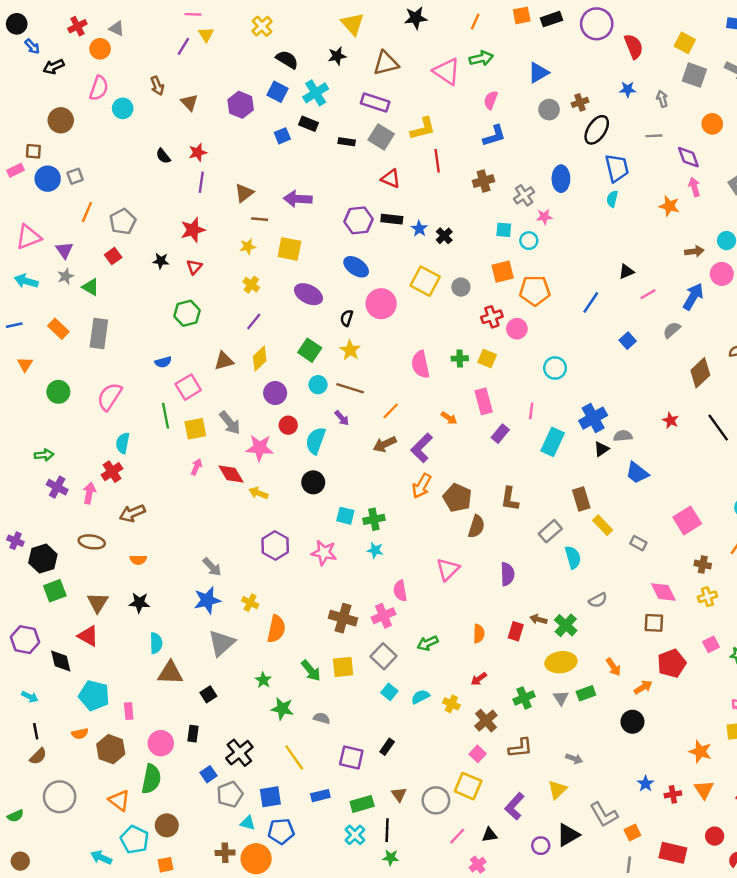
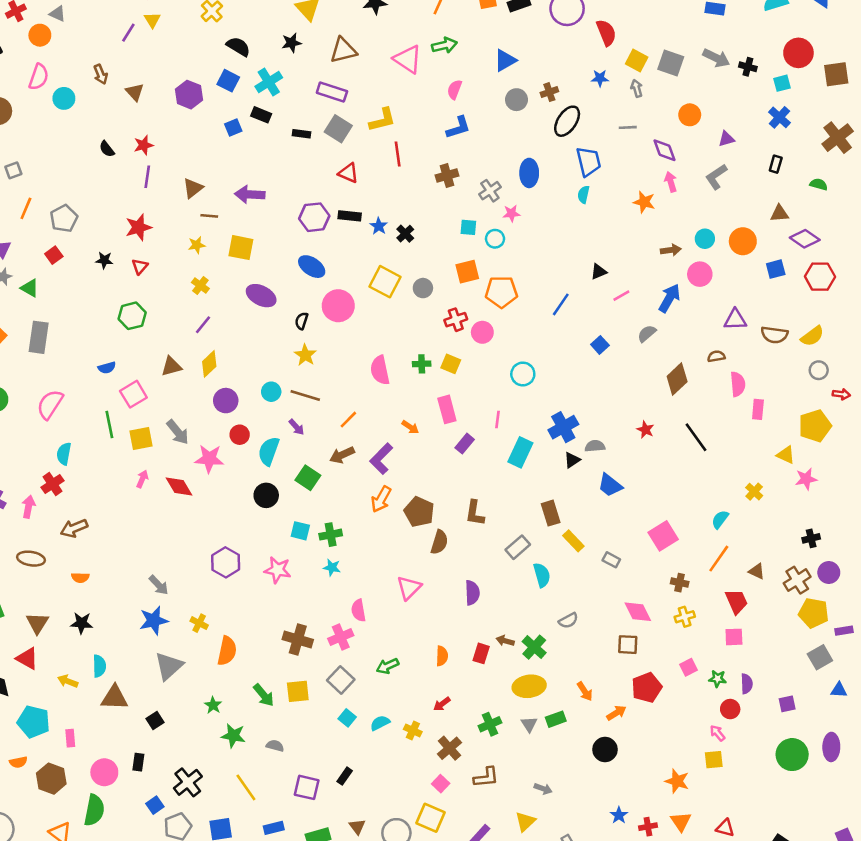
yellow square: (685, 43) -> (637, 60), moved
green square: (310, 350) -> (308, 478), moved
yellow arrow: (258, 493) -> (68, 681), moved

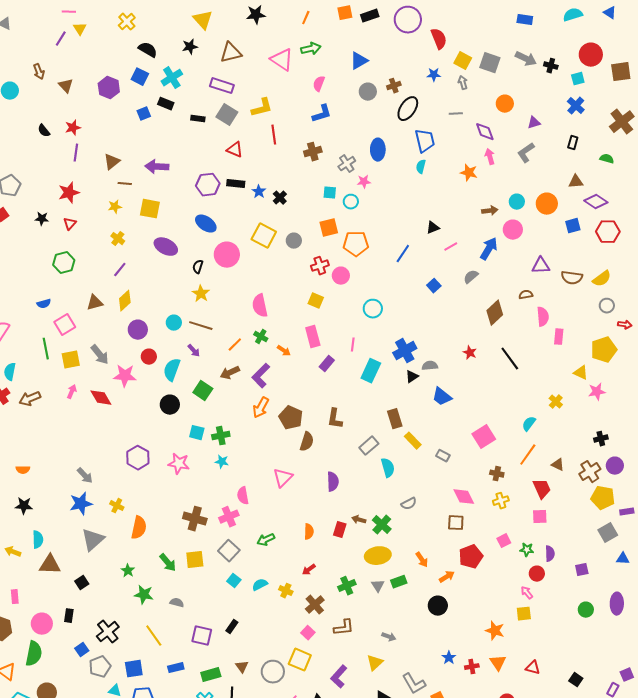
green cross: (422, 364) -> (261, 337), moved, turned 32
brown arrow: (74, 528) -> (30, 399), moved
green circle: (792, 755) -> (586, 610), size x0.6

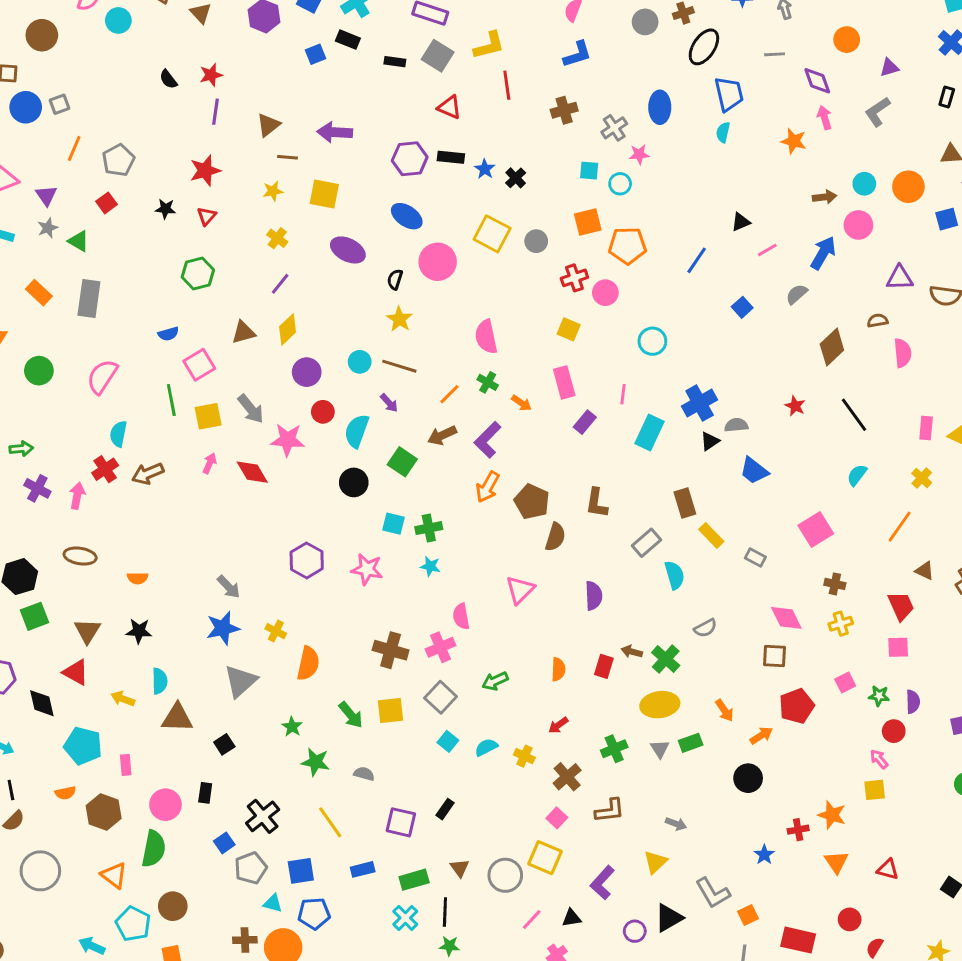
pink rectangle: (559, 337) -> (926, 428), moved
cyan semicircle: (529, 424) -> (857, 475), moved
orange line: (528, 455) -> (900, 527), moved
red cross: (472, 667) -> (798, 830), moved

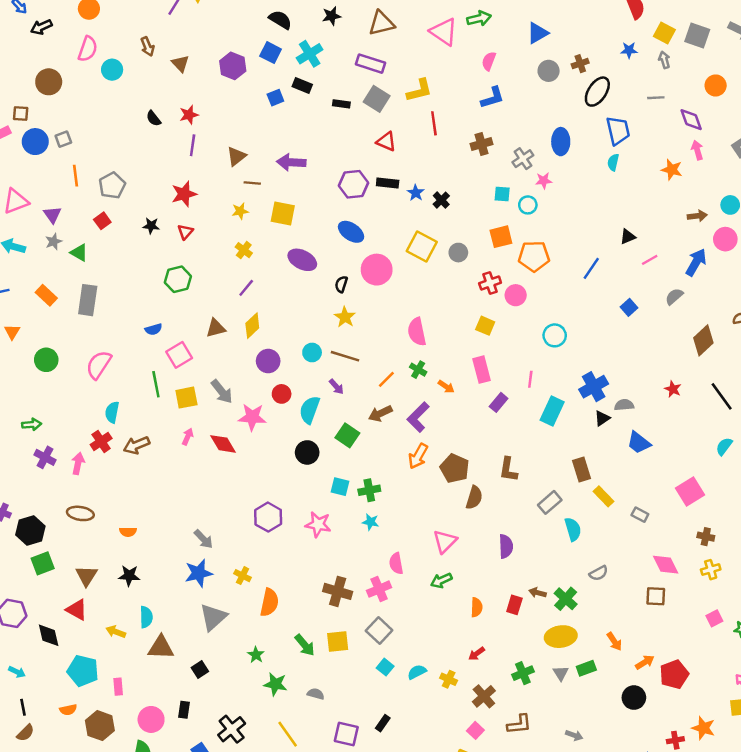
orange line: (74, 148) -> (75, 176), turned -30
green arrow: (495, 681) -> (441, 580), moved
red pentagon: (797, 706) -> (674, 674), moved

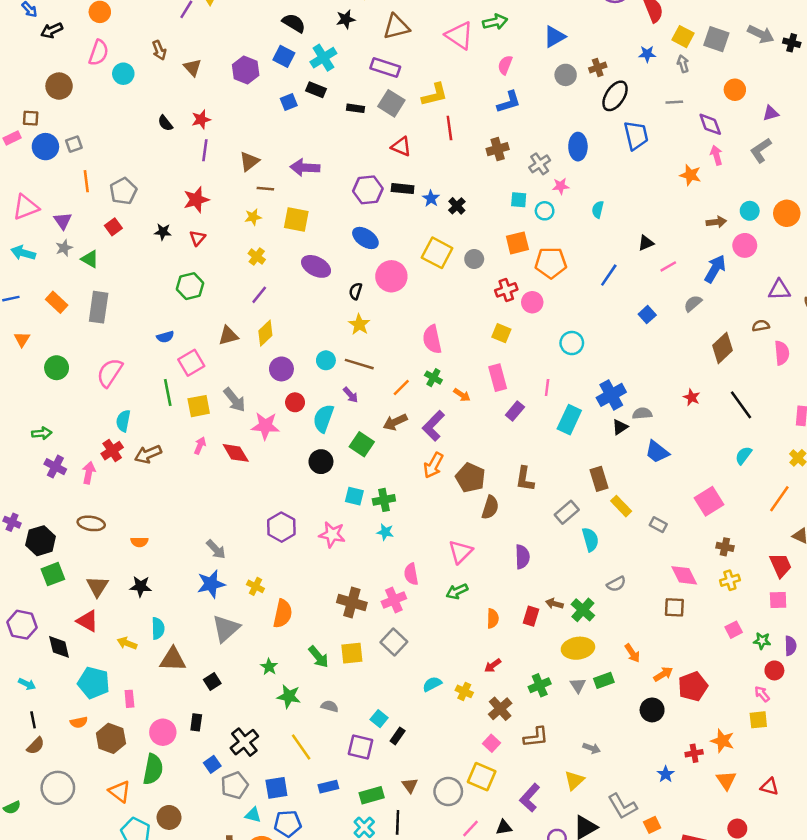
cyan semicircle: (613, 162) -> (598, 210), moved
cyan square: (385, 667) -> (379, 719), moved

